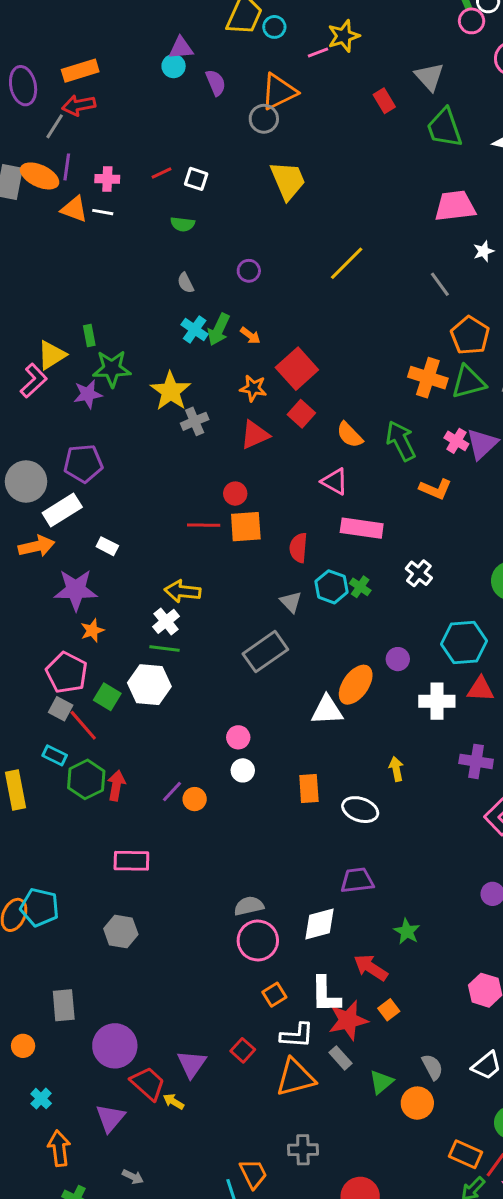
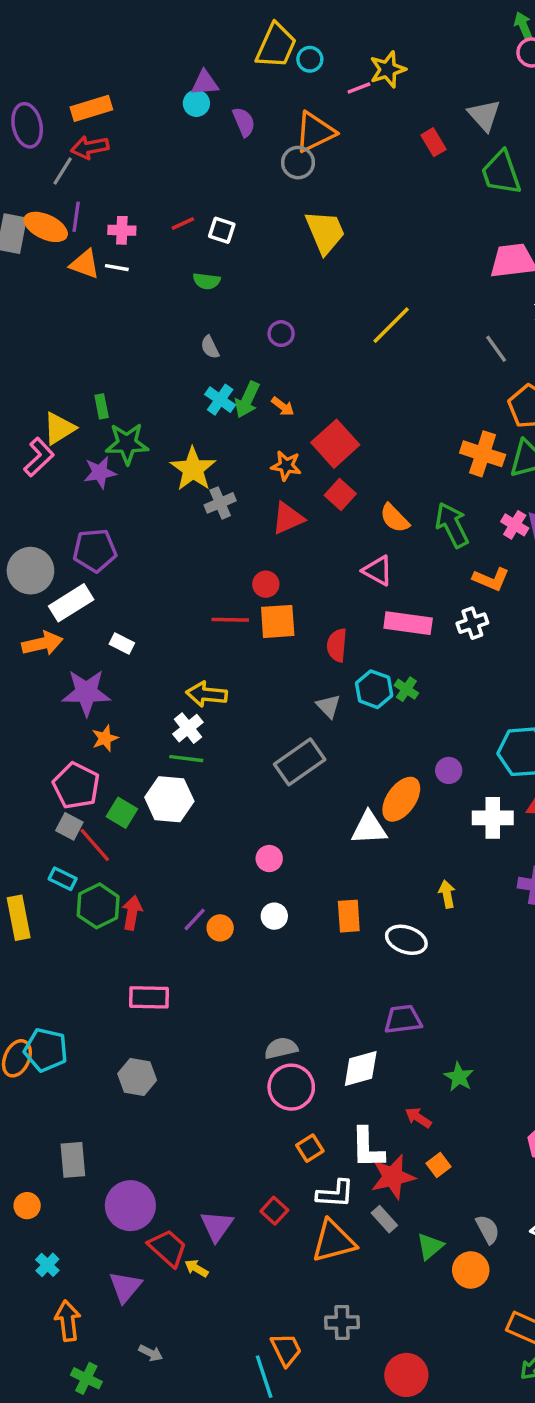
white cross: (419, 573) -> (472, 623), moved, turned 32
white circle: (243, 770) -> (274, 916), moved
red arrow: (371, 968) -> (418, 1118), size x0.7

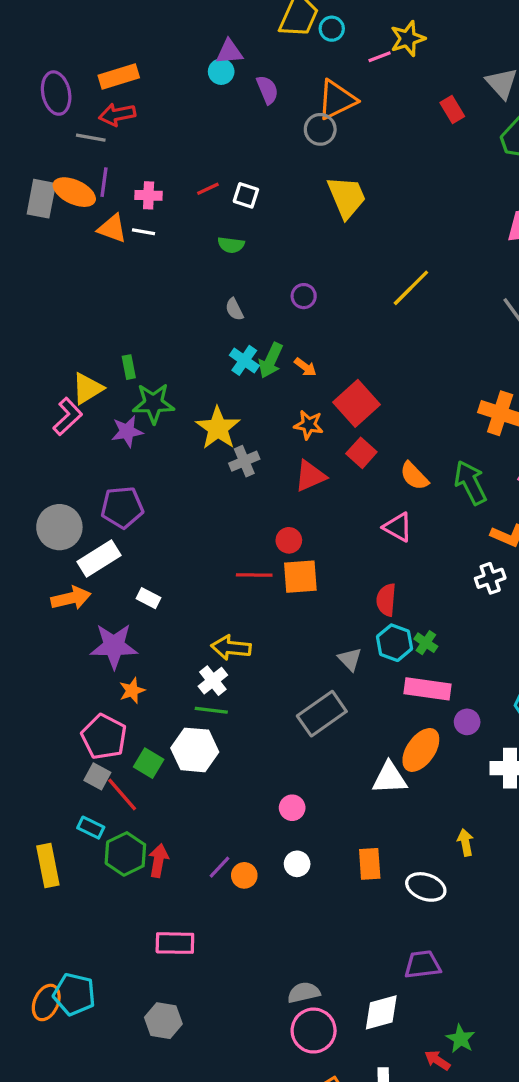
gray line: (63, 171) -> (91, 138), turned 68
pink rectangle: (408, 623) -> (427, 689), moved
red semicircle: (337, 645) -> (386, 600), moved
green star: (459, 1077) -> (460, 1039), moved

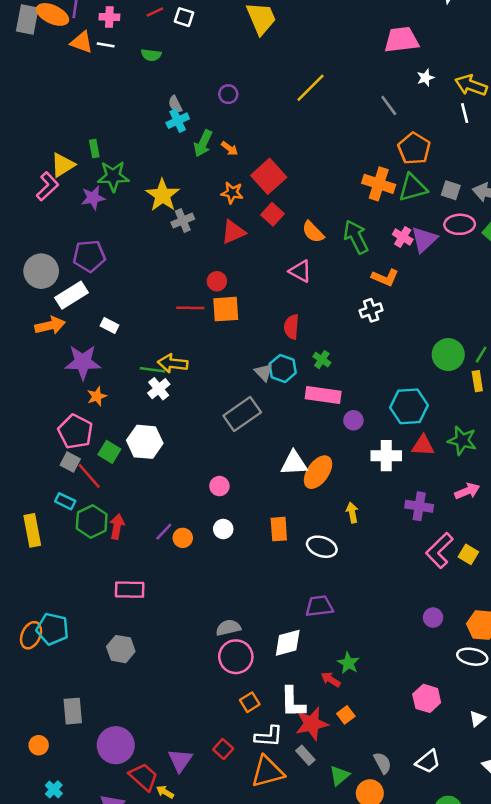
green semicircle: (231, 245) -> (151, 55), moved
cyan cross: (244, 360) -> (178, 121), moved, turned 30
cyan hexagon: (394, 643) -> (283, 368), moved
green line: (211, 710) -> (152, 370), moved
orange ellipse: (421, 750) -> (318, 472), moved

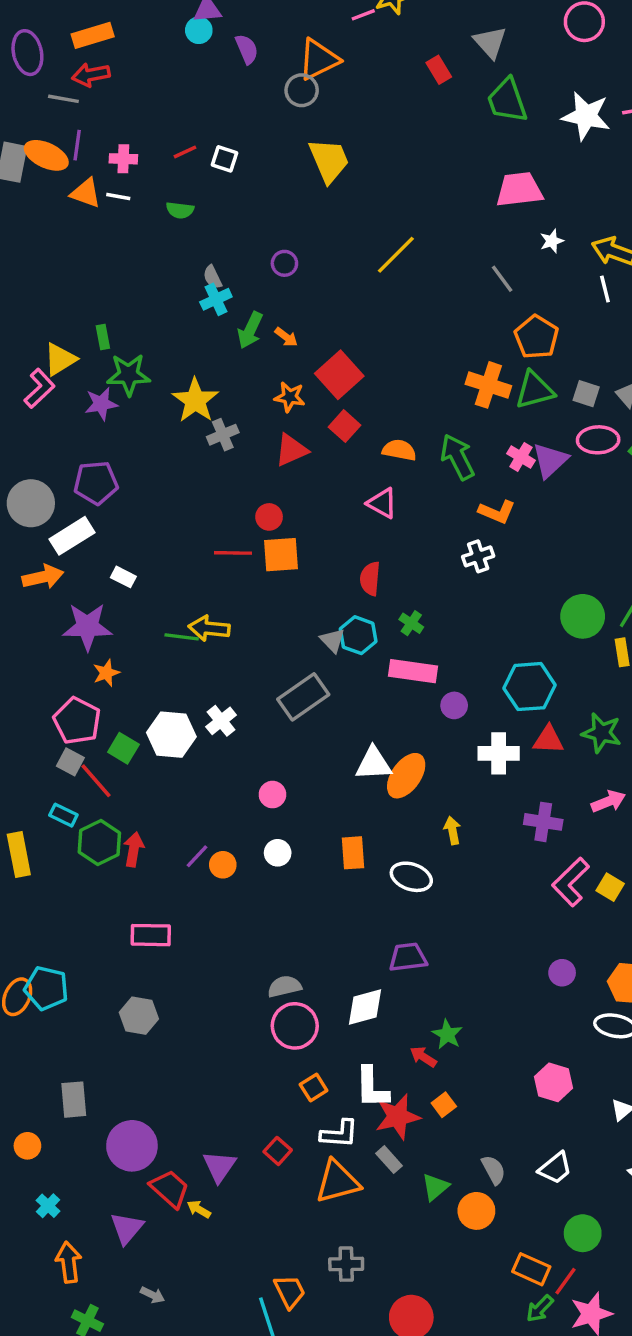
orange semicircle: (313, 232) -> (399, 450), turned 145
white cross: (159, 389) -> (221, 721), moved

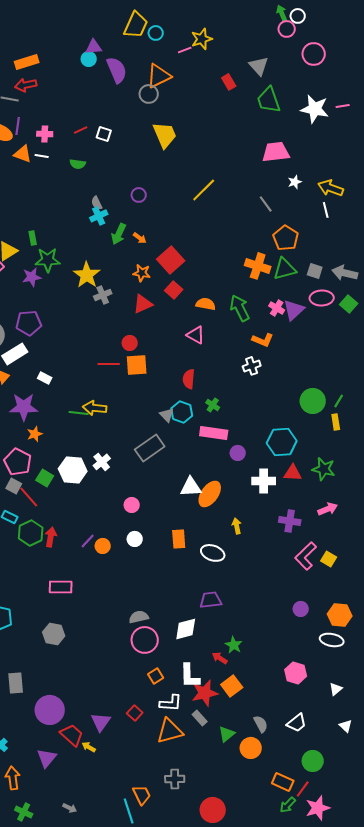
purple semicircle: (247, 49) -> (117, 70), size x1.5
orange square: (444, 1105) -> (232, 686), size x1.5
gray arrow: (153, 1295) -> (70, 808), moved

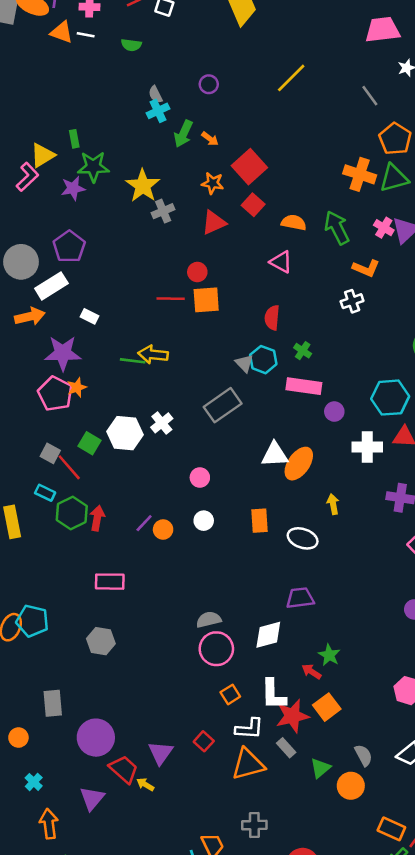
purple pentagon: (29, 323) -> (69, 247), turned -30
pink pentagon: (18, 462) -> (55, 394), moved

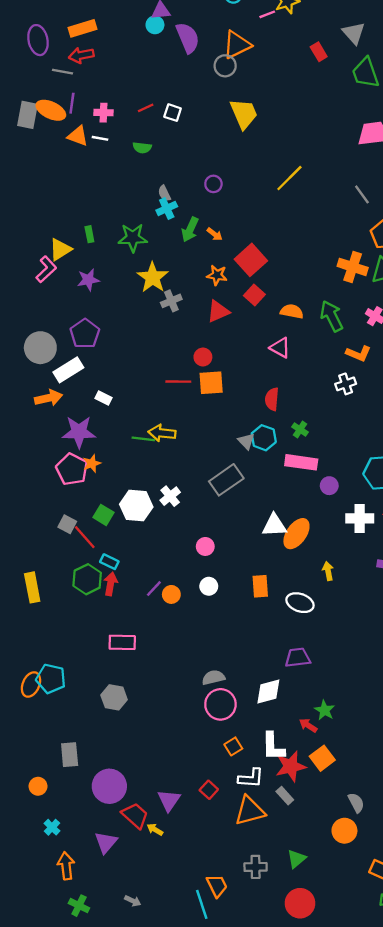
green star: (93, 167) -> (133, 238), moved
cyan rectangle: (45, 493) -> (109, 562), moved
green triangle: (320, 768) -> (296, 859), moved

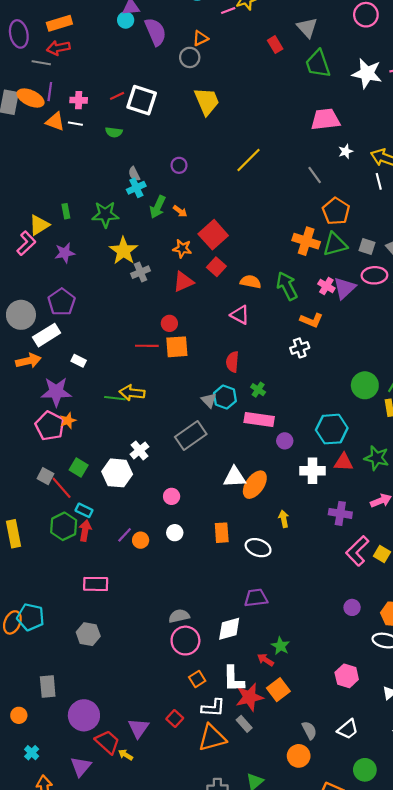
orange triangle: (237, 45) -> (200, 38), size x0.6
white square: (173, 113) -> (142, 100), size x1.8
white hexagon: (136, 506) -> (117, 473), moved

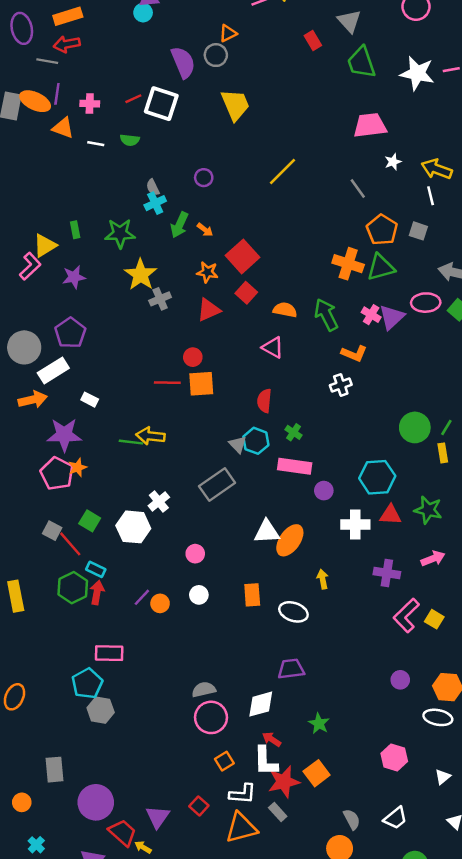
purple semicircle: (156, 32) -> (183, 62), moved
white line: (75, 124) -> (96, 144), moved
gray square: (367, 246) -> (418, 231), moved
cyan pentagon: (31, 617) -> (87, 683), moved, turned 30
red arrow: (266, 660) -> (272, 739), moved

